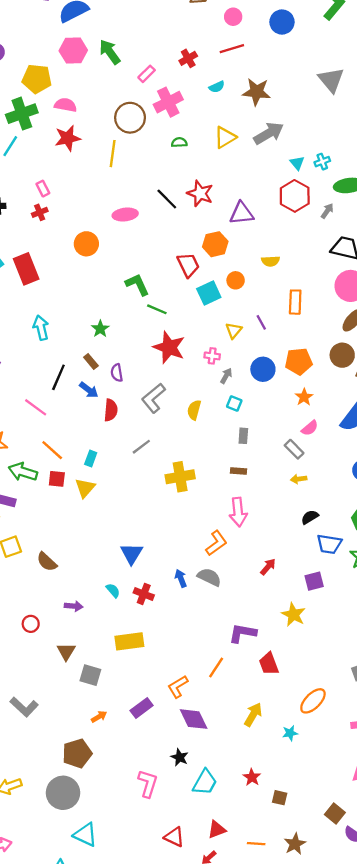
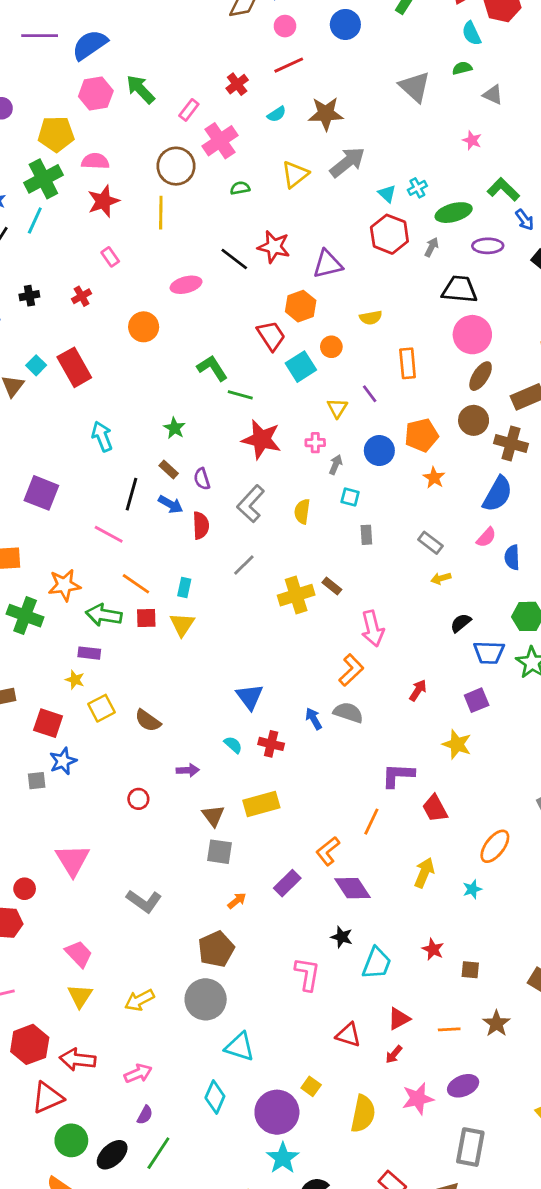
pink rectangle: (43, 189) -> (110, 257), moved
pink semicircle: (310, 428) -> (486, 537), moved
brown rectangle: (239, 471) -> (332, 586), moved, turned 42
brown triangle: (66, 651) -> (213, 816), moved

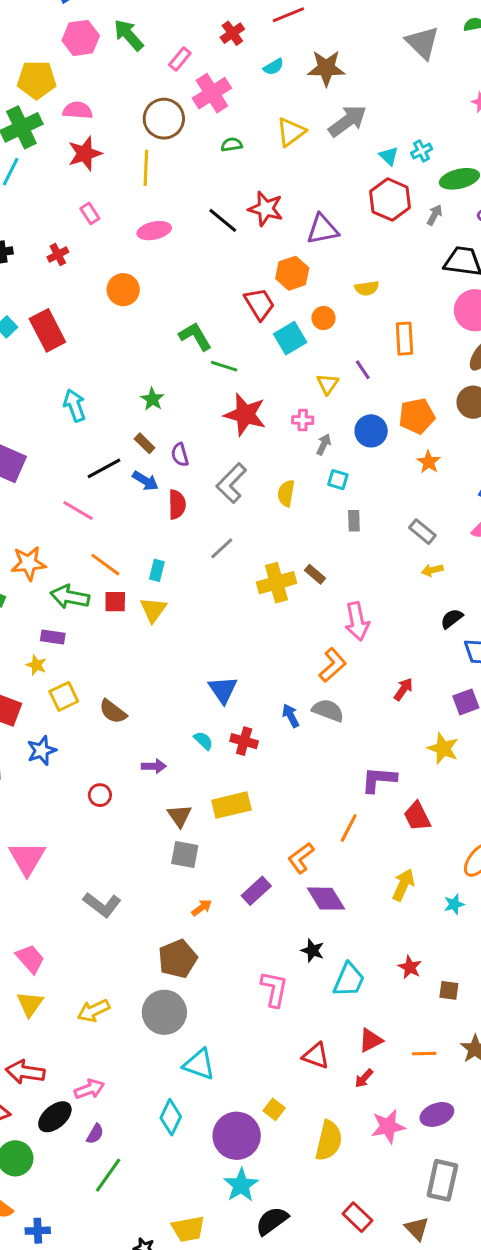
pink ellipse: (186, 285) -> (154, 231), moved
black line: (132, 494) -> (104, 468), turned 44
blue star: (63, 761) -> (42, 750), moved
black ellipse: (112, 1155) -> (55, 1117), moved

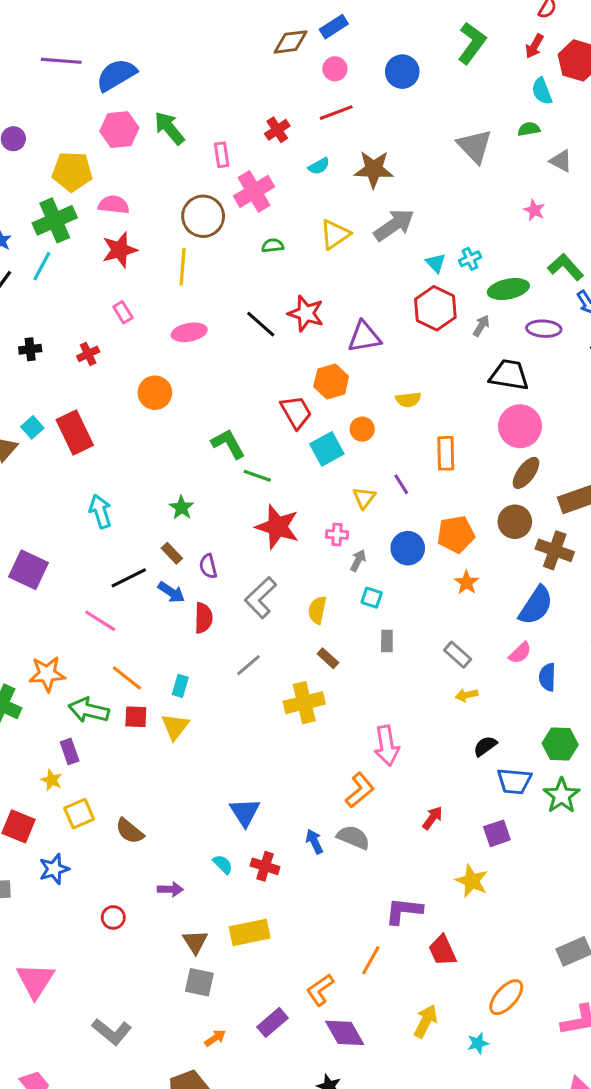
pink rectangle: (180, 59) -> (222, 155), turned -50
brown rectangle: (315, 574) -> (328, 658), moved
purple rectangle: (53, 637) -> (70, 751), turned 60

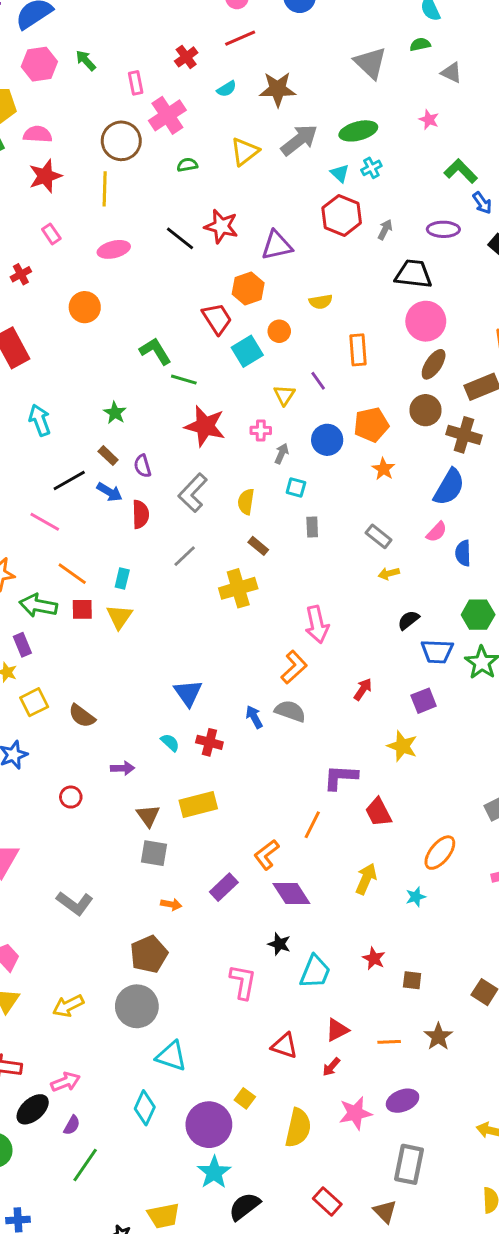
green arrow: (169, 128) -> (86, 60), size x0.7
green ellipse: (508, 289) -> (358, 131), moved
orange arrow: (215, 1038) -> (171, 904), turned 48

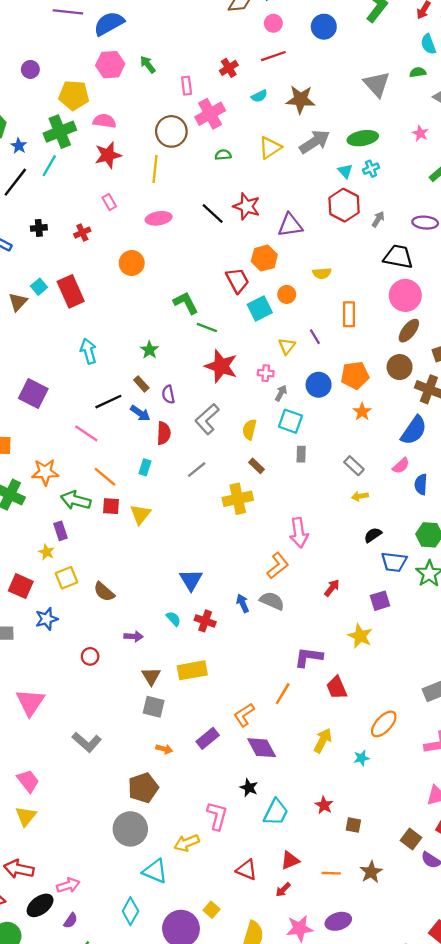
cyan square: (296, 487) -> (290, 421), size x1.5
cyan rectangle: (122, 578) -> (145, 467), moved
yellow arrow: (68, 1006) -> (187, 843), moved

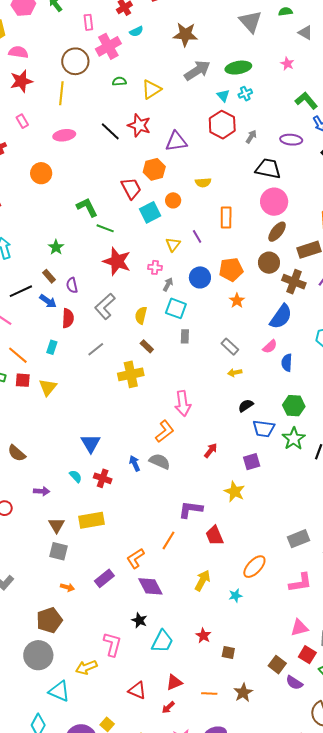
cyan semicircle: (259, 96) -> (136, 31), moved
yellow triangle: (270, 148) -> (151, 89), moved

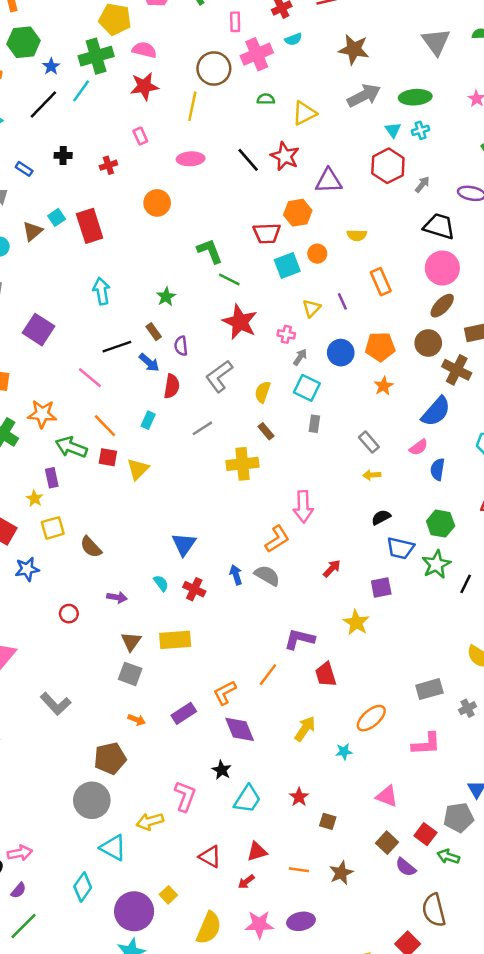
red trapezoid: (131, 188) -> (267, 233), turned 110
orange rectangle: (226, 218) -> (381, 282), turned -30
pink triangle: (299, 628) -> (387, 796), moved, turned 30

